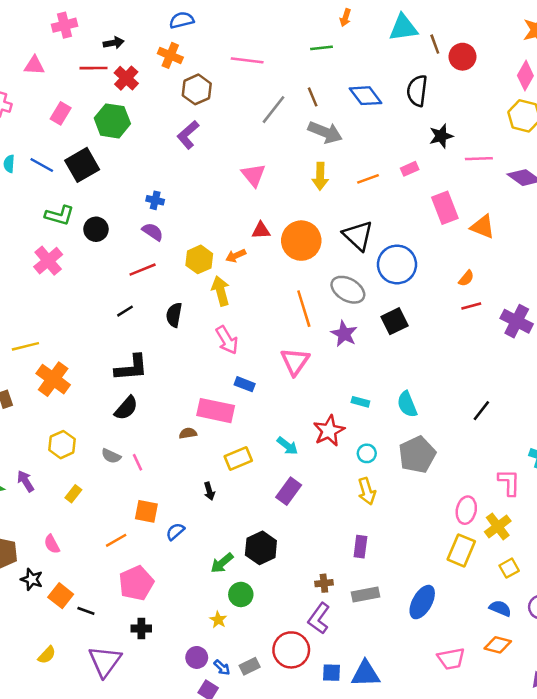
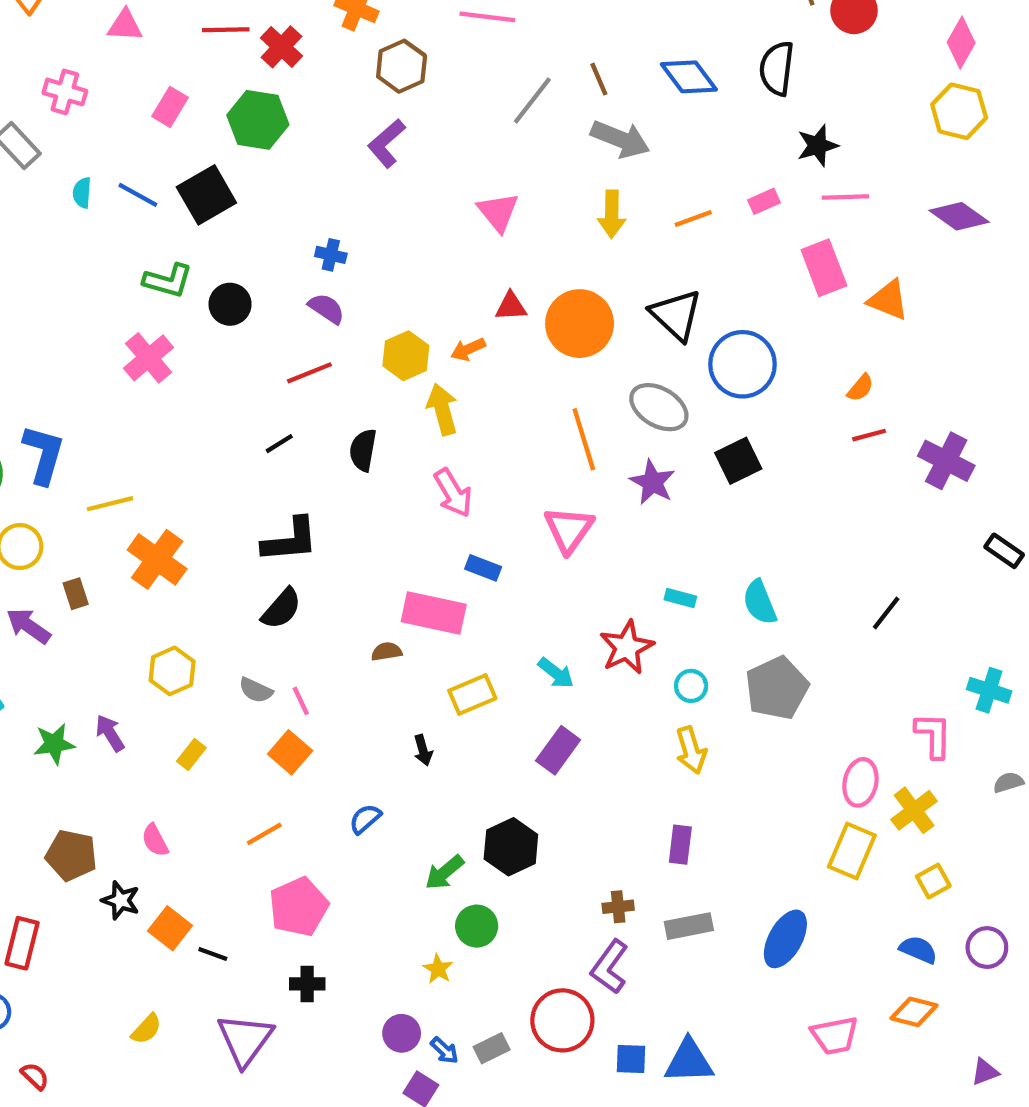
pink line: (479, 159) -> (845, 197), moved
orange square: (146, 511) -> (290, 752), moved, turned 30

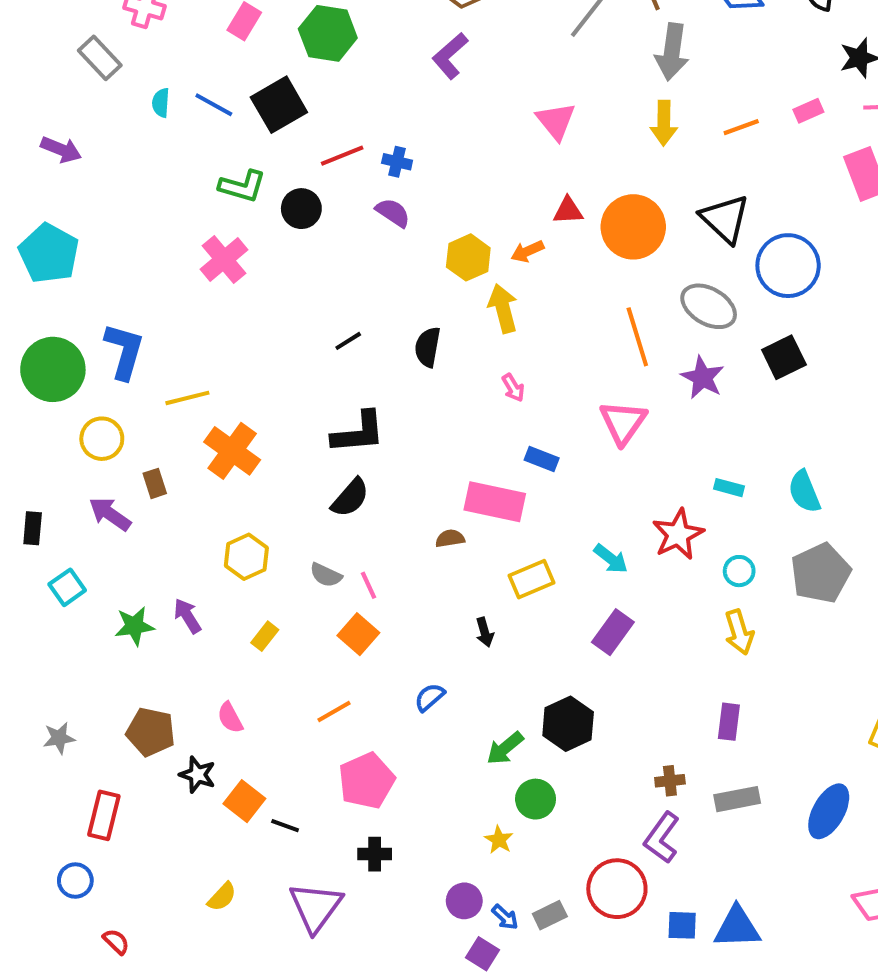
gray arrow: (620, 139) -> (672, 52), turned 76
red line: (309, 373) -> (342, 156), moved
pink arrow: (453, 493) -> (513, 388), size x0.6

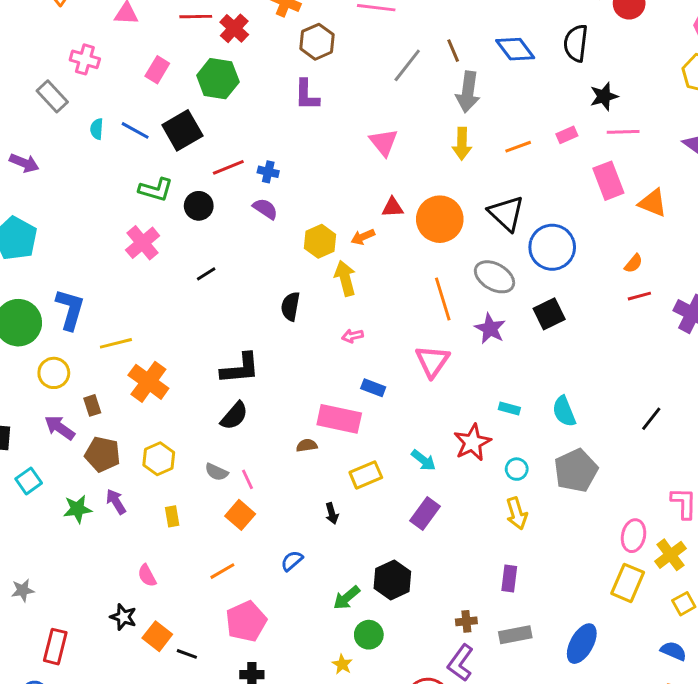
purple L-shape: (450, 56) -> (307, 95), turned -48
black line: (348, 341) -> (206, 274), moved
pink arrow: (513, 388) -> (353, 336), turned 108
yellow rectangle: (265, 636) -> (172, 516), turned -48
brown pentagon: (151, 732) -> (103, 454), moved

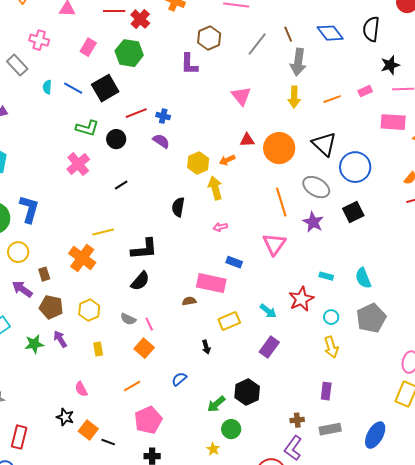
brown hexagon: (317, 42) -> (209, 38), moved
pink rectangle: (608, 181) -> (393, 122), turned -65
yellow line: (116, 343) -> (103, 232), moved

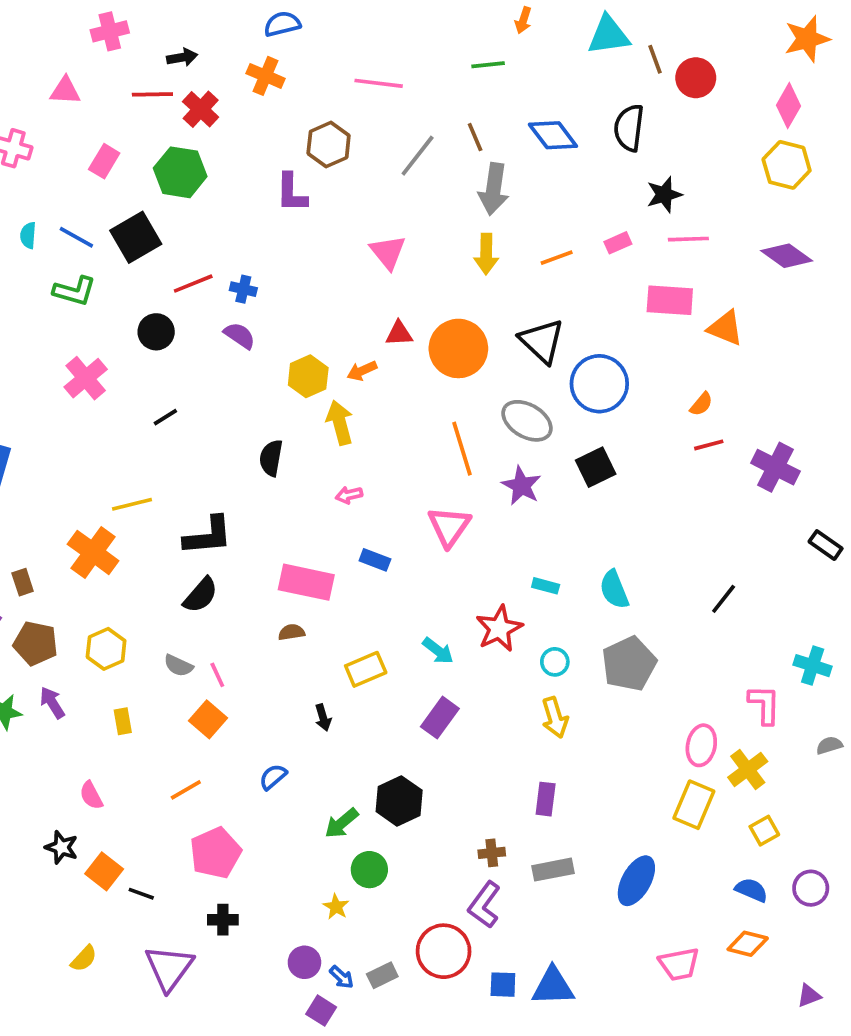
green L-shape: (87, 128) -> (75, 291), moved
pink rectangle: (211, 283) -> (306, 582), moved

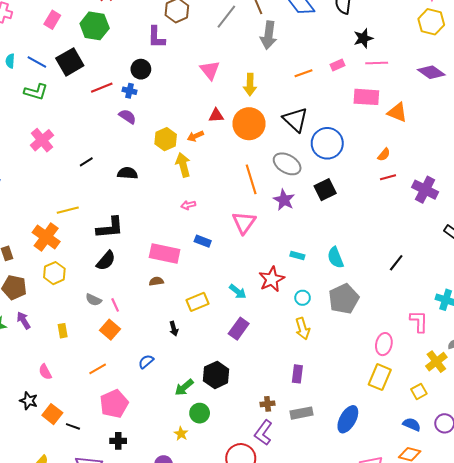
yellow arrow: (486, 254) -> (250, 85), moved
black circle: (156, 332) -> (141, 69), moved
black semicircle: (271, 458) -> (127, 173), moved, turned 84
yellow hexagon: (106, 649) -> (54, 273), moved
yellow cross: (748, 769) -> (436, 362), moved

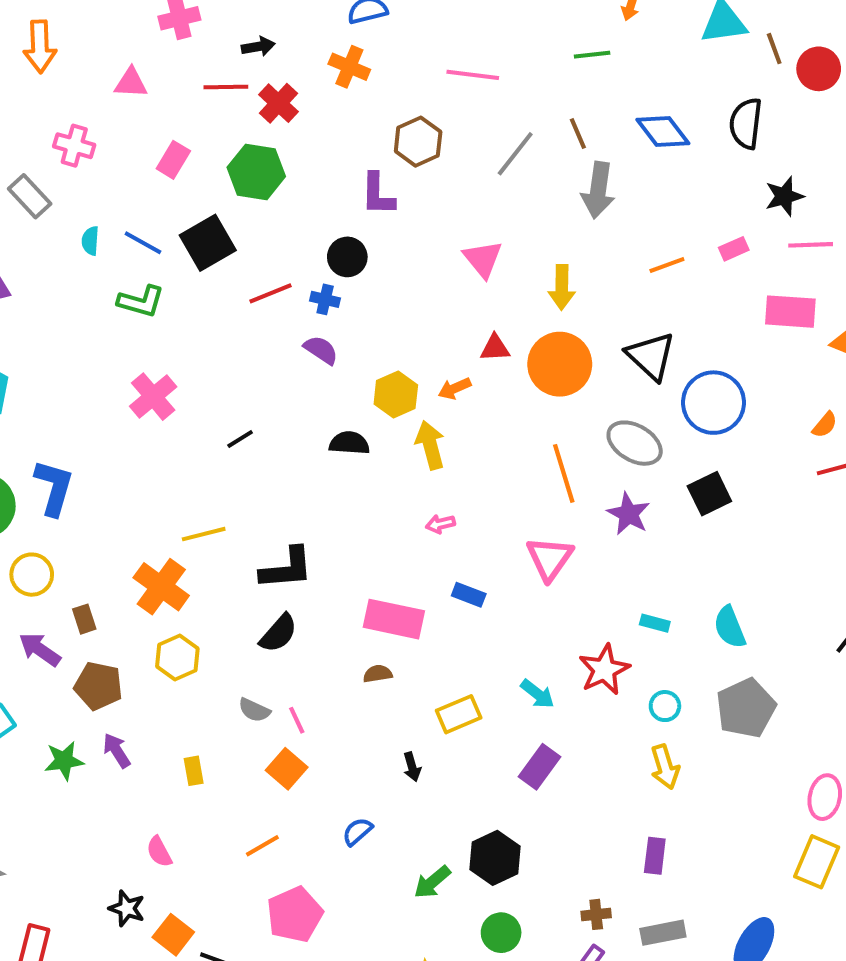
black semicircle: (127, 173) -> (349, 443), moved
green circle: (200, 413) -> (501, 933), moved

